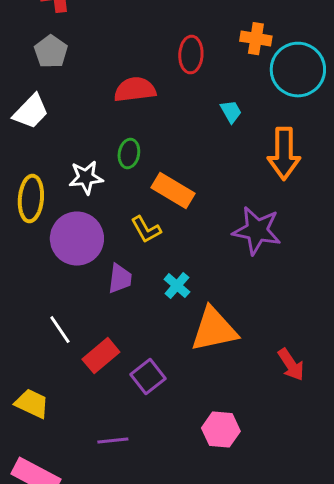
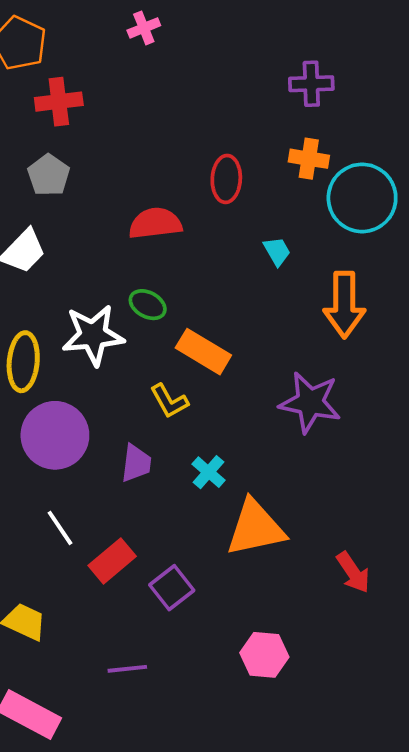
green ellipse: (129, 154) -> (148, 305), turned -72
white star: (86, 178) -> (93, 335), size x1.4
purple circle: (77, 239) -> (55, 435), moved

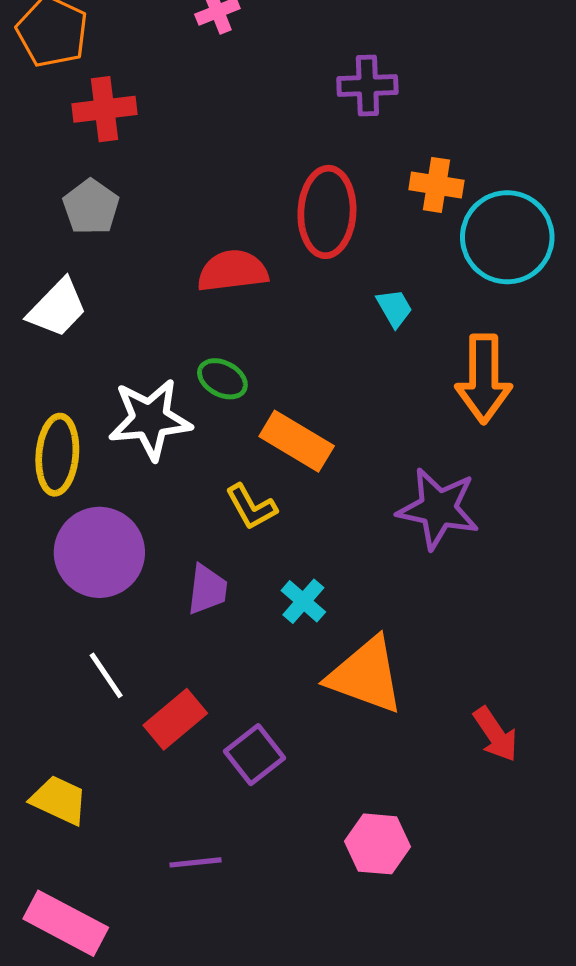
purple cross: (311, 84) -> (367, 86), moved
red ellipse: (226, 179) -> (327, 212), size x1.4
orange triangle: (255, 528) -> (366, 675), turned 32

